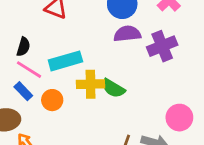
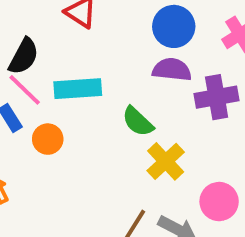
black semicircle: (23, 47) -> (24, 56), size x1.4
yellow cross: (91, 84) -> (166, 161), moved, turned 36
green semicircle: (113, 88) -> (138, 122), moved

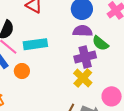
purple cross: (217, 97) -> (85, 57), moved
green semicircle: (138, 122) -> (100, 43), moved

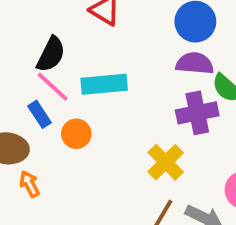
yellow cross: (83, 78) -> (166, 162), moved

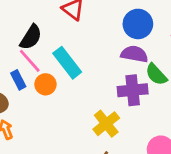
cyan rectangle: (104, 84) -> (67, 63), turned 52
orange circle: (76, 134) -> (45, 84), moved

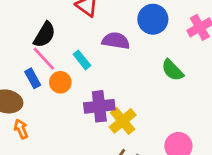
purple semicircle: (134, 54) -> (116, 41), moved
cyan rectangle: (67, 63) -> (82, 60), size x0.6
purple cross: (133, 90) -> (99, 106), moved

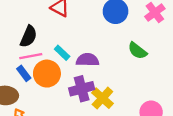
purple semicircle: (116, 41) -> (88, 60), moved
pink line: (44, 59) -> (31, 56), turned -50
orange circle: (60, 82) -> (47, 74), size x1.5

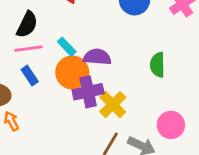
green semicircle: (137, 51) -> (157, 65), moved, turned 48
blue rectangle: (24, 73) -> (30, 76), moved
orange circle: (47, 74) -> (72, 72), moved

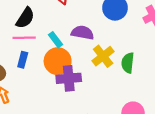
purple semicircle: (97, 57) -> (83, 33), moved
blue rectangle: (30, 76) -> (23, 60), turned 42
yellow cross: (113, 105) -> (103, 56), moved

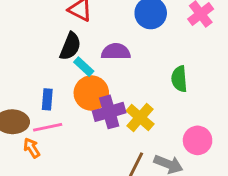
black semicircle: (25, 18) -> (70, 46), moved
pink line: (24, 38) -> (48, 127), moved
yellow cross: (103, 56) -> (140, 117), moved

